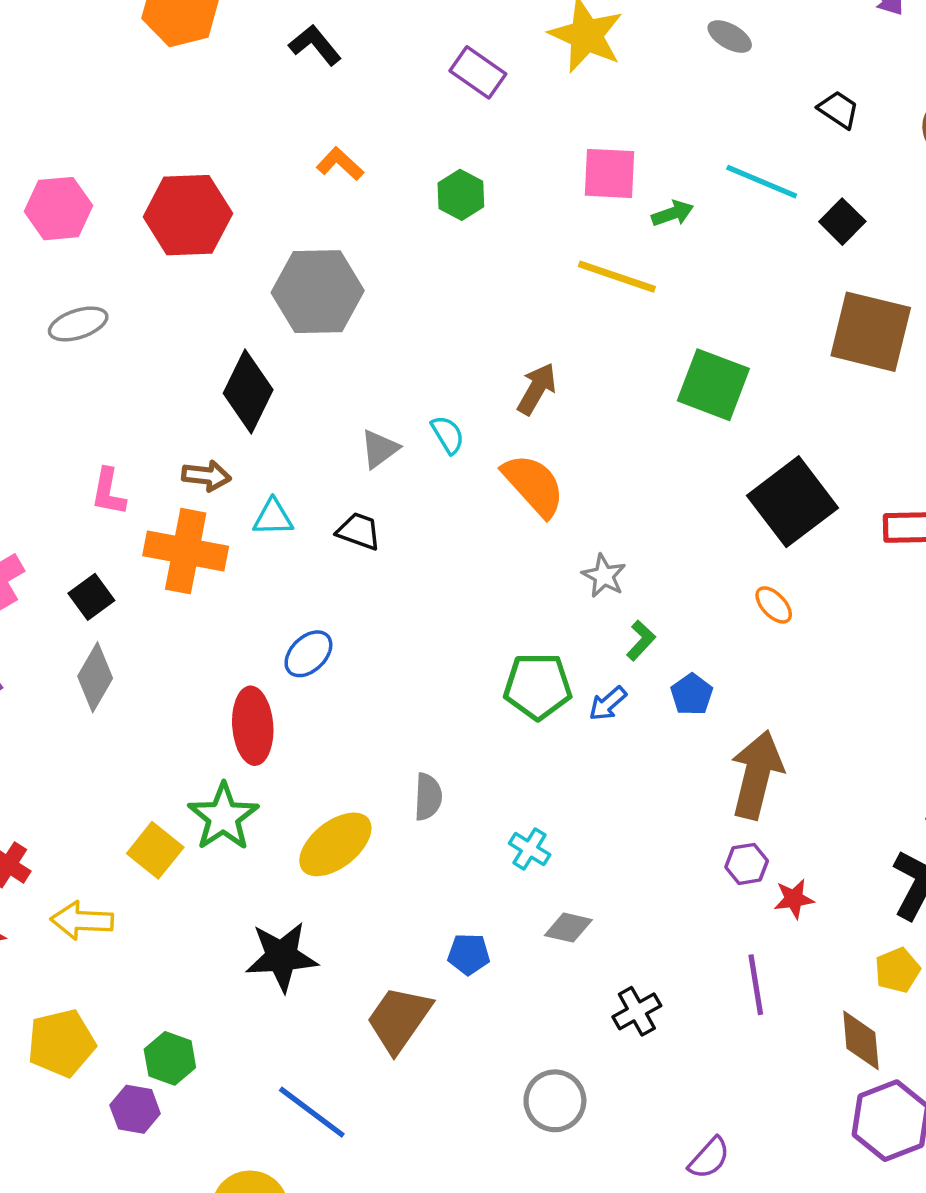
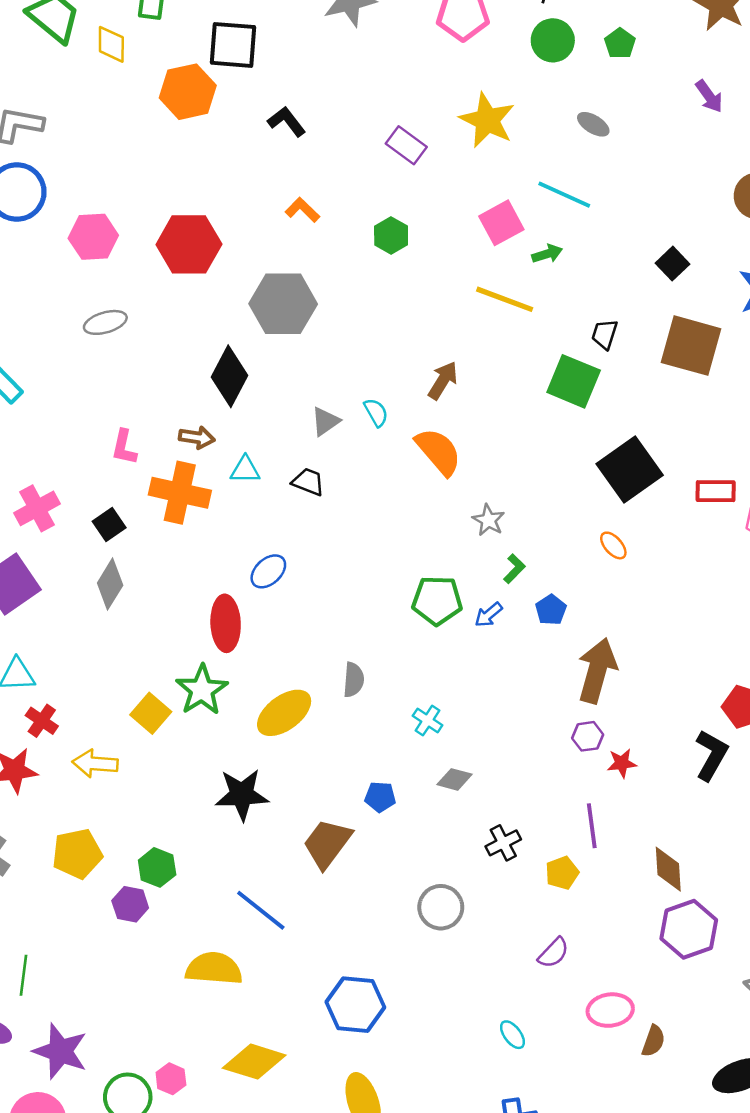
black trapezoid: (838, 110) -> (605, 334), moved, turned -108
pink square: (609, 173) -> (501, 223), turned -33
cyan line: (762, 182) -> (564, 195), moved
yellow pentagon: (897, 970) -> (562, 873), moved

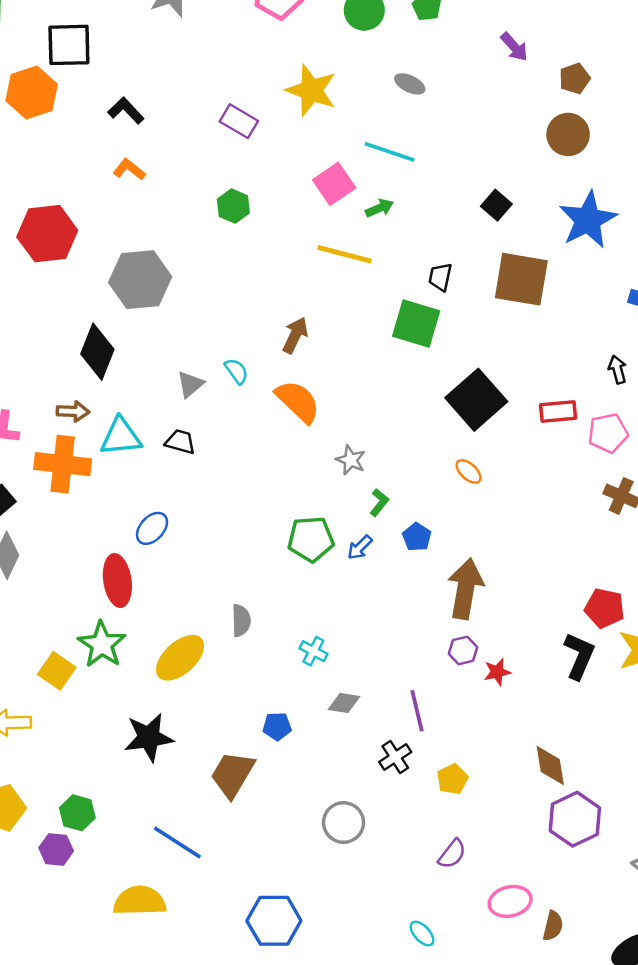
orange L-shape: (302, 210) -> (129, 169), moved
cyan triangle: (245, 470) -> (121, 437), size x1.5
purple line: (592, 826) -> (417, 711), moved

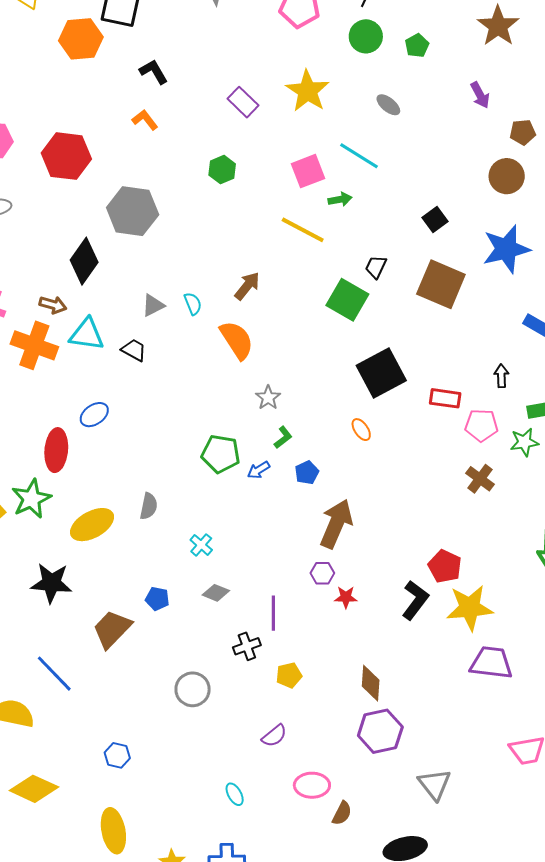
blue hexagon: (274, 921) -> (117, 755), size x0.6

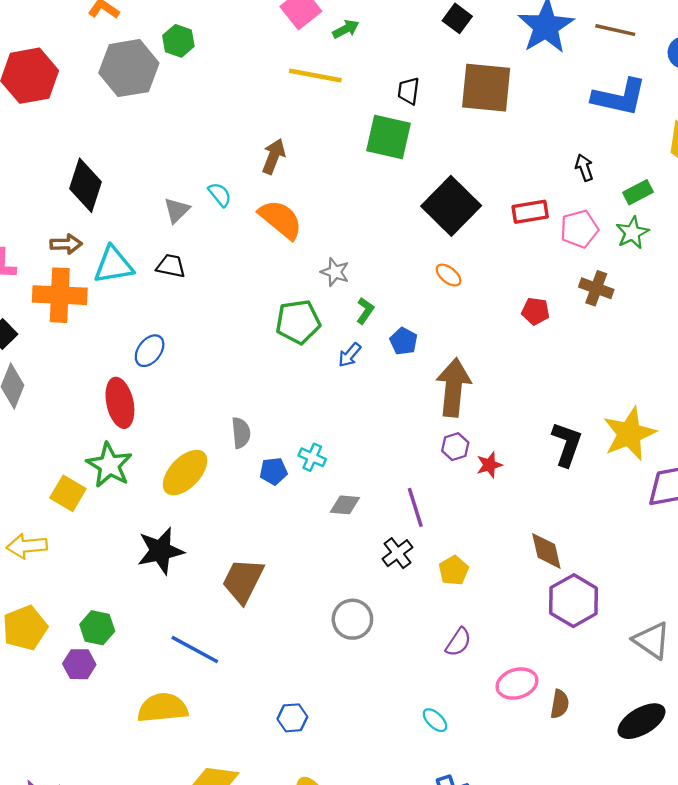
green hexagon: (222, 170) -> (178, 41), moved
gray hexagon: (133, 211) -> (129, 68), moved
green pentagon: (221, 454) -> (298, 322), moved
red pentagon: (445, 566) -> (535, 311), moved, size x0.7
blue pentagon: (157, 599) -> (273, 471), moved

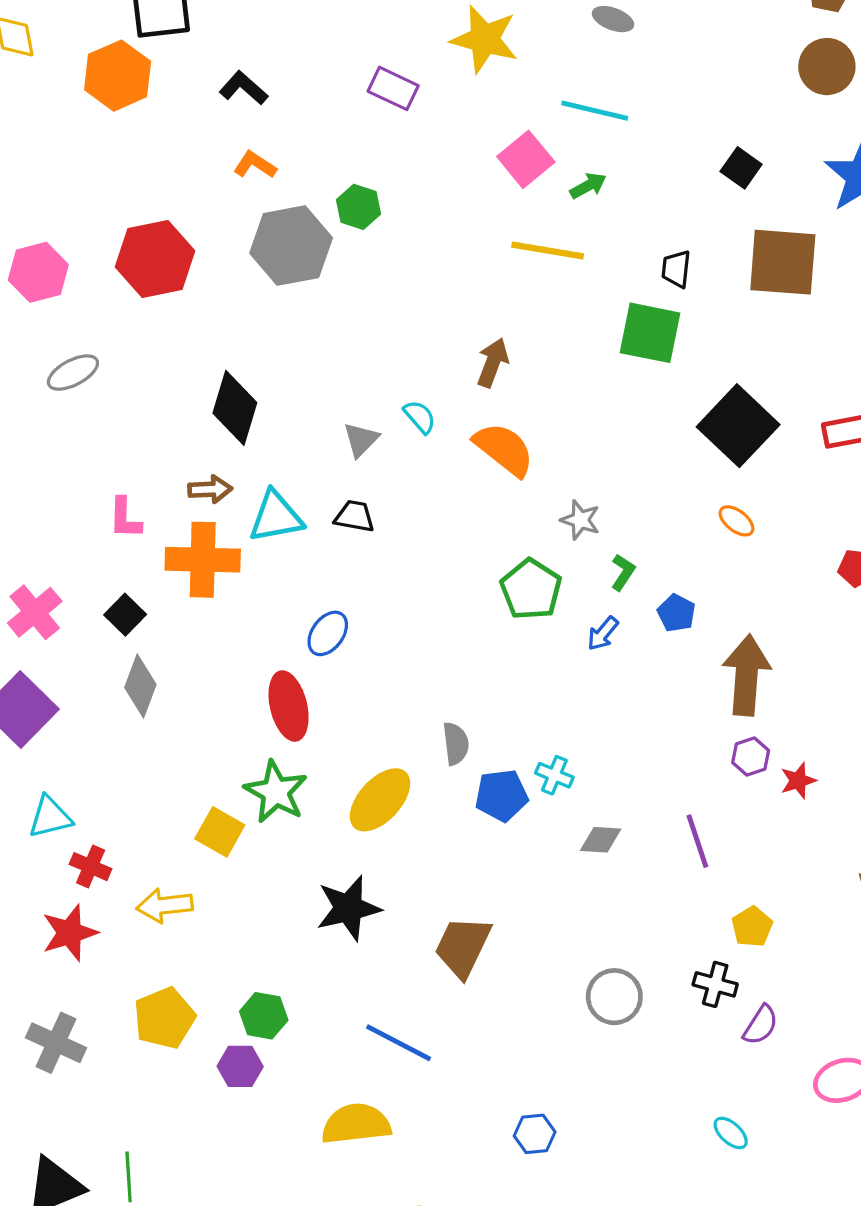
green pentagon: (298, 322) -> (531, 589), turned -30
blue pentagon: (273, 471) -> (501, 795), size x1.4
black cross: (397, 553) -> (715, 984), moved, turned -36

